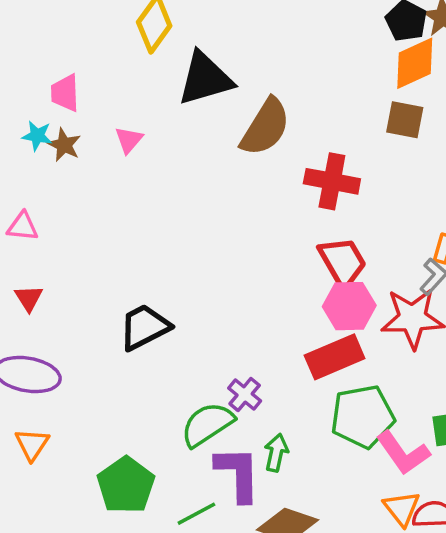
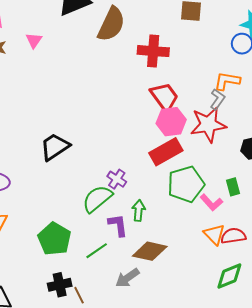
pink L-shape: (403, 453) -> (211, 202), size x0.7
purple L-shape: (238, 474) -> (118, 225), size x0.7

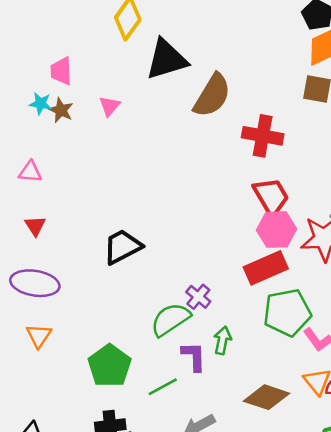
brown diamond: (150, 251) -> (266, 397), moved

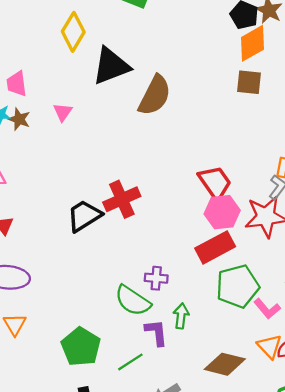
red cross: (263, 136) -> (122, 199), moved, turned -30
black trapezoid: (122, 247) -> (84, 216), moved
purple cross: (198, 297) -> (156, 278), turned -30
green semicircle: (170, 319) -> (133, 301), turned -108

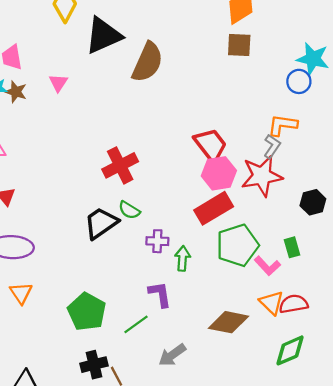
black trapezoid: (84, 216) -> (101, 223), moved
green semicircle: (133, 301) -> (129, 210), moved, size x0.6
green arrow: (181, 316) -> (183, 258), moved

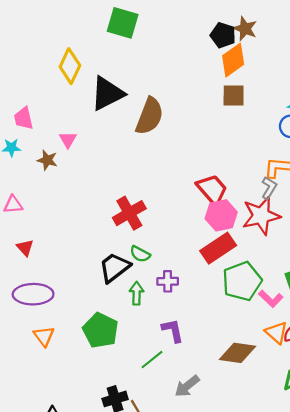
brown star: (16, 92) -> (47, 160), moved
green arrow: (183, 258) -> (136, 293), moved
green pentagon: (87, 312) -> (100, 330), moved

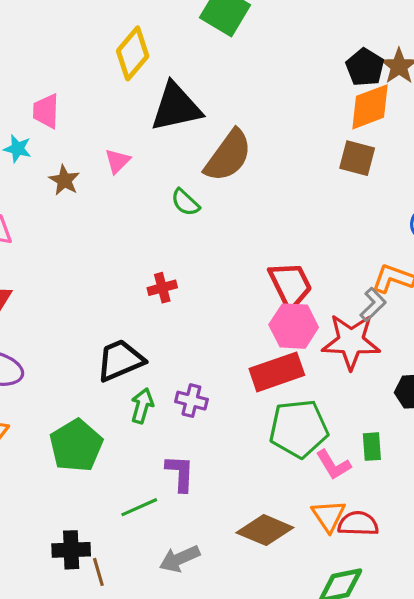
pink triangle: (68, 140) -> (117, 161), moved
red cross: (129, 213) -> (162, 288), size x0.6
green semicircle: (140, 254) -> (185, 202), moved

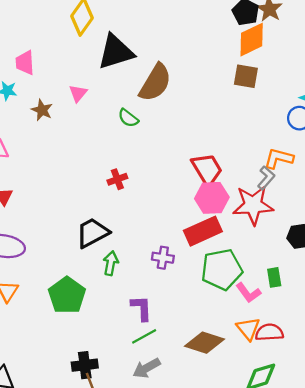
purple cross: (191, 401) -> (163, 258), moved
green line: (139, 507) -> (144, 336), moved
black cross: (71, 550) -> (85, 365), moved

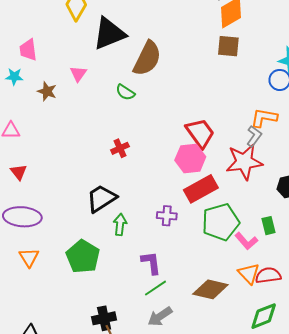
pink hexagon: (212, 198) -> (190, 158), moved

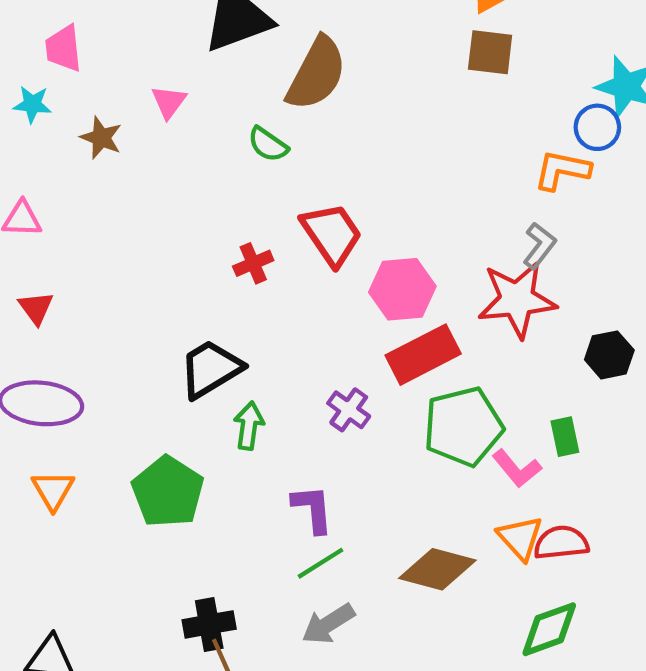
orange L-shape: (264, 118) -> (562, 170), moved
red trapezoid: (200, 133) -> (332, 234), moved
purple cross: (167, 216) -> (349, 410), turned 30

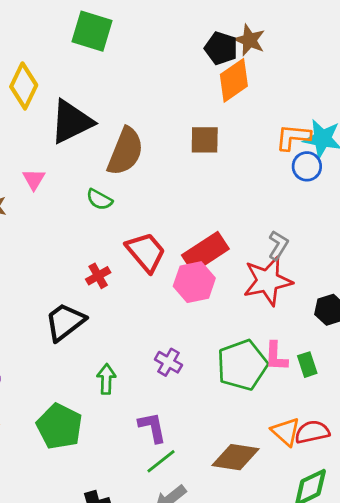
brown square: (490, 52) -> (205, 140), moved
orange L-shape: (562, 170) -> (293, 137), moved
red rectangle: (423, 355) -> (205, 252), moved
black trapezoid: (211, 369) -> (65, 322), moved
pink L-shape: (517, 468) -> (276, 356), moved, turned 48

